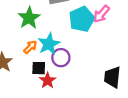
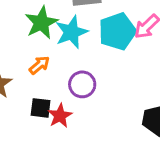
cyan star: (49, 44) -> (71, 32), moved
black square: (39, 68) -> (41, 108), moved

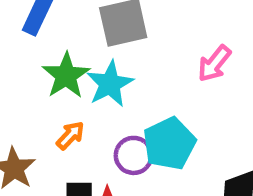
cyan pentagon: (117, 31) -> (169, 144), moved

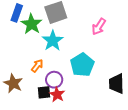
green star: (66, 76) -> (32, 24), moved
purple circle: (134, 155) -> (54, 80), moved

